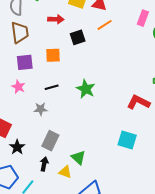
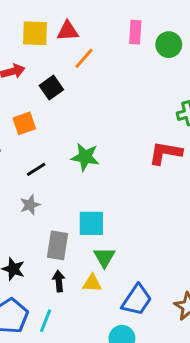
cyan square: (127, 140) -> (91, 223), moved
green triangle: (78, 158) -> (104, 257), turned 35

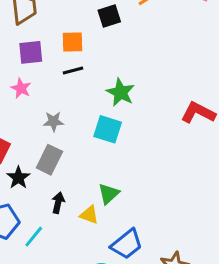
black line: (36, 169) -> (73, 70), moved
cyan square: (91, 223) -> (108, 129), moved
gray rectangle: (57, 245) -> (49, 160), moved

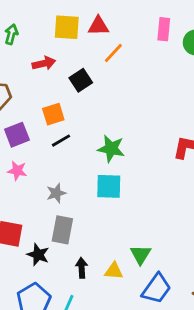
green triangle: (109, 194) -> (141, 255), moved

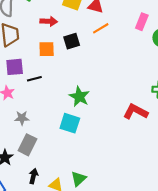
orange square: (53, 114) -> (47, 49), moved
black line: (61, 141) -> (34, 79), moved
gray star: (56, 193) -> (22, 118), moved

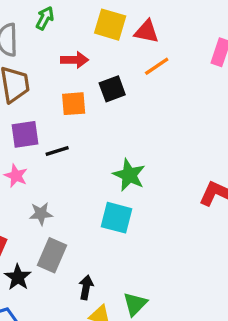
black arrow: (33, 176) -> (86, 287), moved

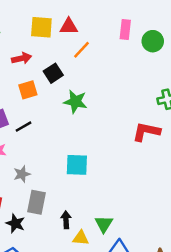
green star: (129, 175) -> (75, 102), moved

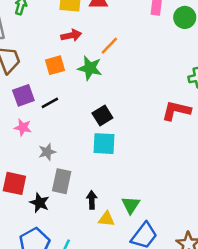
orange line: (82, 50) -> (109, 46), moved
red arrow: (22, 58) -> (71, 35), moved
black square: (53, 73) -> (102, 116), moved
green star: (75, 102) -> (90, 68), moved

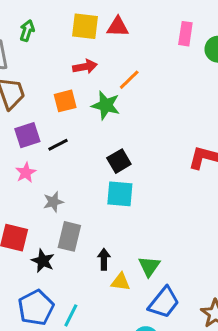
pink star: (23, 127) -> (26, 173), turned 30

